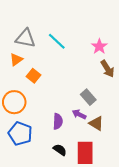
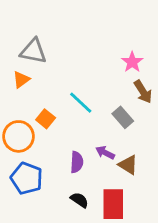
cyan line: (57, 41) -> (81, 103), moved
orange square: (33, 76) -> (46, 119), moved
gray rectangle: (88, 97) -> (123, 117), moved

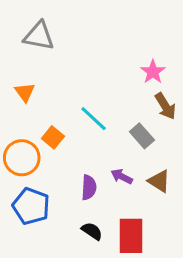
gray triangle: (33, 51) -> (39, 36), moved
orange triangle: (21, 80) -> (25, 92), turned -30
brown triangle: (128, 165) -> (159, 181), moved

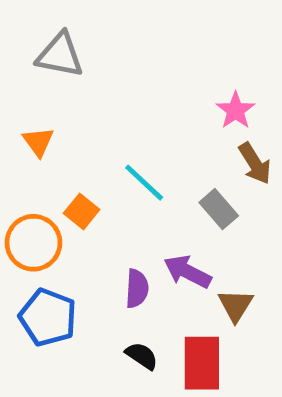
purple arrow: (122, 176) -> (187, 272), size x1.4
brown triangle: (159, 181) -> (236, 305), moved, turned 30

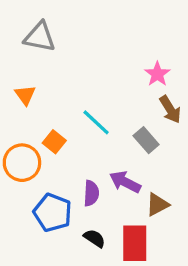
brown triangle: (236, 305) -> (157, 205), turned 30
blue pentagon: (48, 317) -> (53, 213), moved

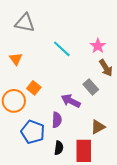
cyan line: (96, 122) -> (62, 49), moved
purple arrow: (125, 182) -> (71, 101), moved
black semicircle: (94, 238) -> (59, 148), turned 64

